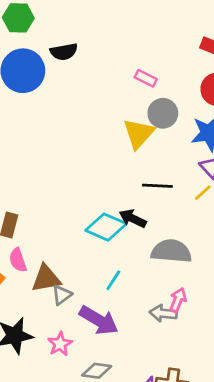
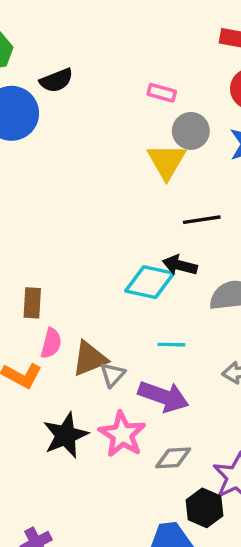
pink semicircle: (18, 260) -> (51, 343), turned -135
cyan line: (113, 280) -> (171, 345), turned 70
pink star: (60, 344) -> (122, 434), size x1.5

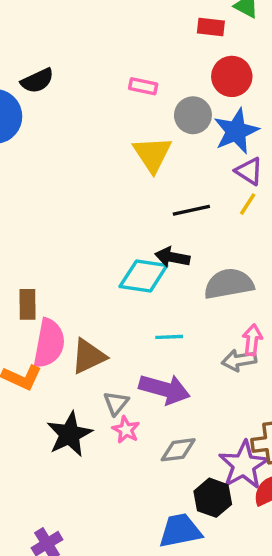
gray circle: (191, 131) -> (193, 115), moved
pink semicircle: (51, 343) -> (49, 343), size x1.6
gray triangle: (113, 375) -> (116, 403), moved
pink star: (122, 434) -> (126, 430), size x0.6

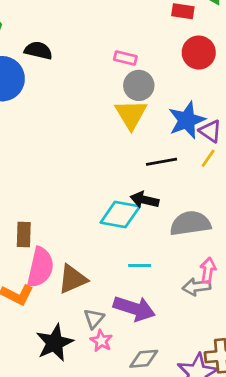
black semicircle: (37, 81) -> (38, 50), turned -144
gray circle: (193, 115) -> (139, 85), moved
blue star: (236, 131) -> (187, 120), moved

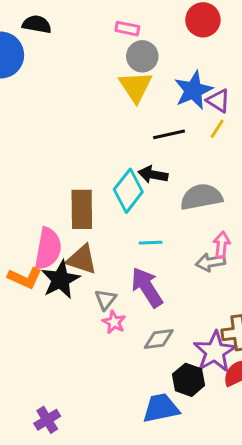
cyan diamond: (120, 214) -> (128, 191), turned -60
brown rectangle: (24, 234) -> (82, 209), moved, size x1.5
brown triangle: (73, 279) -> (82, 259), turned 44
purple arrow: (134, 308) -> (147, 287), turned -138
black star: (55, 343) -> (60, 280), moved

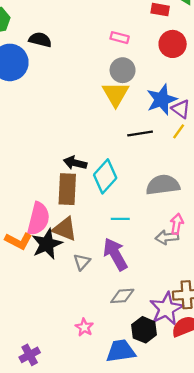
pink rectangle: (127, 29) -> (120, 38), moved
black arrow: (153, 175) -> (75, 163), moved
pink star: (114, 322) -> (84, 327), moved

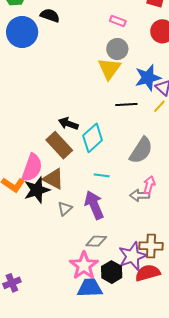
gray semicircle: (163, 185) -> (141, 150), turned 124
brown rectangle: (67, 189) -> (59, 145), turned -52
pink star: (84, 327) -> (84, 266), moved, size x1.8

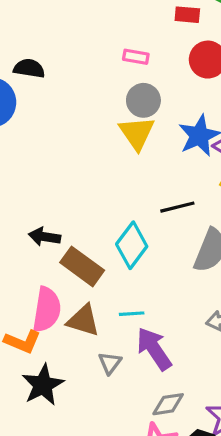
black line: (126, 105) -> (177, 207), moved
black arrow: (68, 124) -> (45, 237), moved
cyan line: (102, 175) -> (132, 314), moved
black star: (37, 190) -> (43, 385), moved

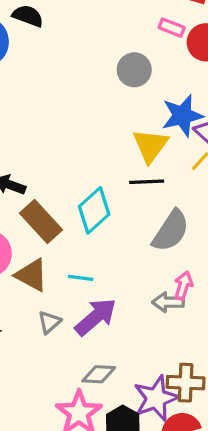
pink rectangle: (136, 57) -> (172, 28), moved
yellow triangle: (137, 133) -> (150, 145), moved
purple arrow: (154, 349) -> (96, 317), turned 72

